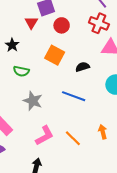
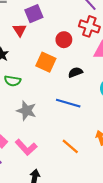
red circle: (62, 25) -> (64, 40), moved
pink L-shape: (45, 136) -> (26, 147), moved, turned 80

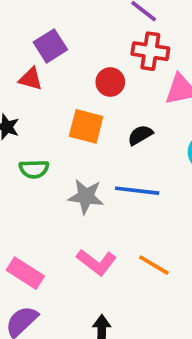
red triangle: (20, 30) -> (31, 79), turned -32
gray star: (26, 111) -> (86, 196), moved
pink L-shape: (26, 147) -> (96, 262), moved

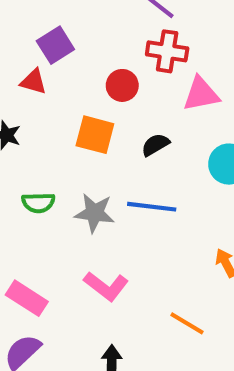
green semicircle: (34, 169) -> (38, 203), moved
orange line: (154, 265) -> (187, 323), moved

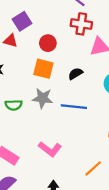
red circle: (122, 85) -> (48, 43), moved
gray star: (95, 213) -> (43, 98), moved
orange line: (187, 323) -> (93, 168), turned -72

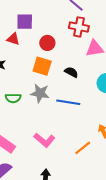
purple square: (22, 21) -> (25, 22), turned 30
black semicircle: (76, 74) -> (71, 72), turned 56
orange line: (93, 168) -> (83, 148), moved

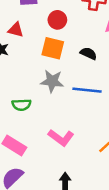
red triangle: (13, 39) -> (16, 30), moved
green semicircle: (13, 98) -> (21, 105), moved

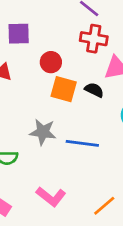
orange square: (53, 48) -> (64, 89), moved
black semicircle: (88, 53) -> (94, 90), moved

